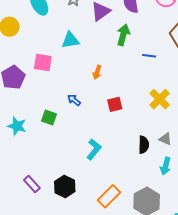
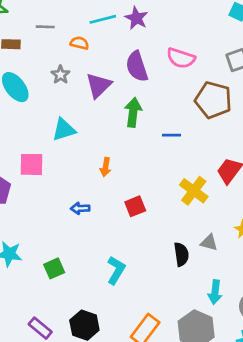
blue arrow: (74, 100) -> (80, 208), turned -32
green square: (49, 117) -> (54, 268), moved, turned -35
cyan arrow: (166, 166) -> (215, 292), moved

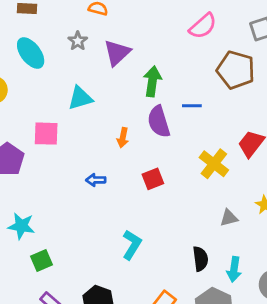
pink semicircle: (181, 58) -> (203, 26), turned -60
purple semicircle: (137, 66) -> (159, 122), moved
gray triangle: (209, 243) -> (229, 218), turned -30
black semicircle: (181, 254) -> (200, 259), moved
green square: (54, 268) -> (42, 260), moved

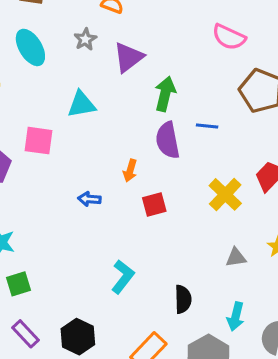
pink semicircle: (203, 26) -> (229, 37), turned 60
orange arrow: (123, 138) -> (130, 171), moved
black semicircle: (200, 259) -> (183, 299), moved

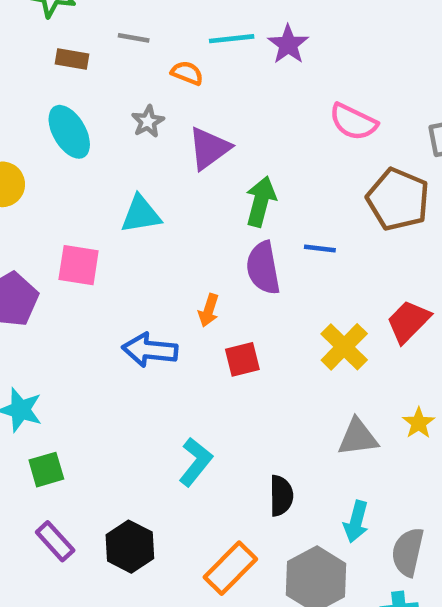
blue arrow: (89, 199) -> (150, 350), size x1.6
gray triangle: (236, 258) -> (358, 437), size x1.4

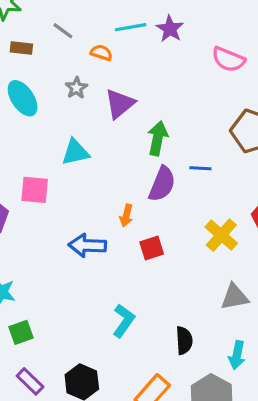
gray line: (134, 38) -> (63, 31), turned 30
pink semicircle: (353, 122) -> (228, 59), moved
purple semicircle: (263, 268) -> (162, 184), turned -144

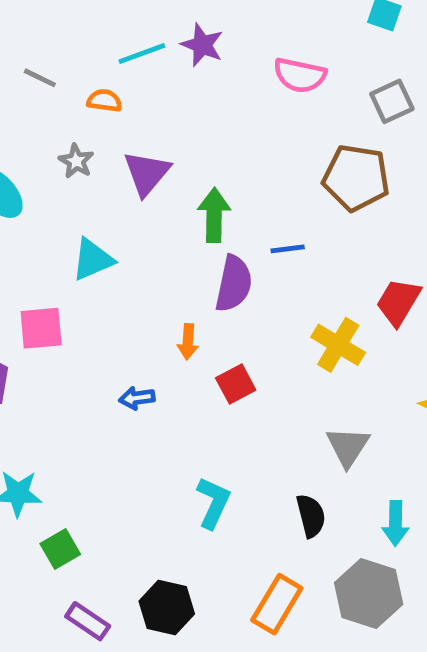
blue arrow: (87, 245) -> (137, 398), size x0.6
gray triangle: (235, 297) -> (348, 447), moved, turned -36

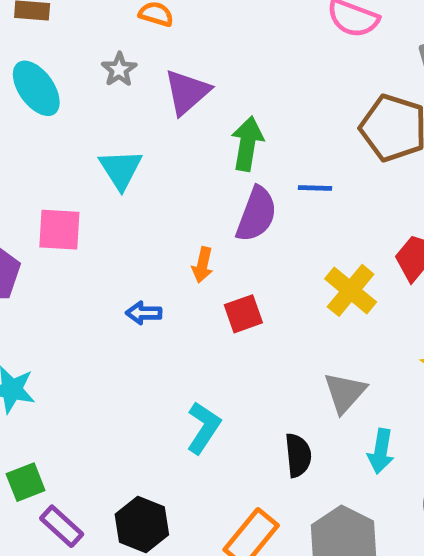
cyan triangle: (93, 259) -> (121, 169), turned -48
cyan arrow: (395, 523) -> (381, 451), moved
green square: (60, 549) -> (26, 482), moved

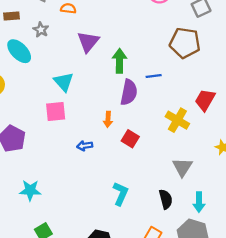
gray star: (119, 70) -> (41, 30), moved
pink square: (59, 230) -> (56, 111), moved
red square: (243, 314) -> (130, 139), turned -30
cyan arrow: (381, 451) -> (199, 202), moved

